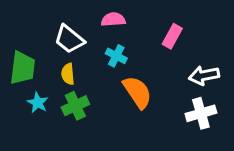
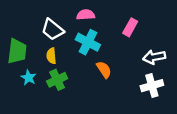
cyan cross: (116, 56) -> (88, 42), size x1.5
orange semicircle: (137, 92) -> (104, 70), size x0.7

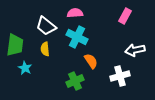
pink rectangle: (130, 27) -> (125, 16), moved
green cross: (57, 80) -> (75, 81), moved
white cross: (152, 86) -> (120, 76), moved

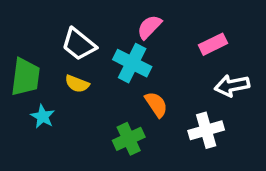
pink semicircle: (75, 13) -> (149, 27), moved, turned -42
pink rectangle: (125, 16) -> (213, 44), moved, turned 35
yellow semicircle: (45, 49) -> (77, 84), turned -64

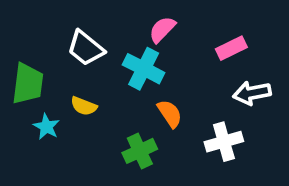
yellow semicircle: (77, 84) -> (84, 106), moved

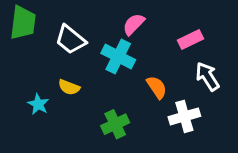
green trapezoid: (28, 84) -> (23, 23), moved
white arrow: (252, 93) -> (207, 76), turned 68
orange semicircle: (170, 114) -> (157, 87), moved

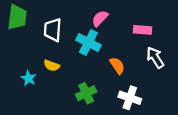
white trapezoid: (71, 40) -> (53, 30), turned 55
pink rectangle: (191, 40) -> (143, 30), turned 30
white cross: (184, 116) -> (130, 98), moved, turned 35

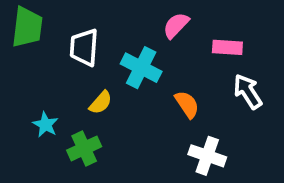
pink semicircle: (100, 18) -> (176, 25), moved
yellow semicircle: (52, 66) -> (101, 103), moved, turned -70
green cross: (86, 93) -> (84, 148), moved

